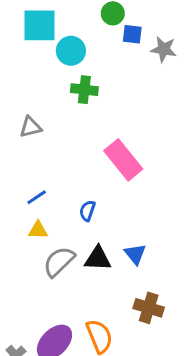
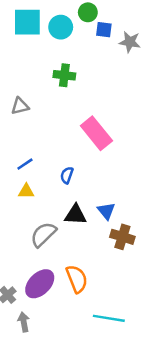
cyan circle: (71, 51) -> (61, 27), moved
gray semicircle: (59, 262) -> (43, 234), moved
brown cross: (149, 308) -> (122, 237), moved

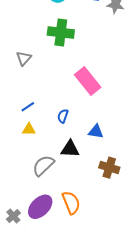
green cross: (64, 75) -> (61, 33), size x1.4
gray triangle: (20, 106) -> (24, 58), turned -35
blue triangle: (106, 211) -> (96, 131), moved, turned -42

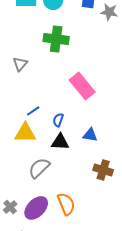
blue line: (28, 107) -> (33, 111), moved
yellow triangle: (29, 129) -> (25, 133), size x1.6
black triangle: (70, 149) -> (60, 142), moved
gray cross: (13, 216) -> (10, 207), moved

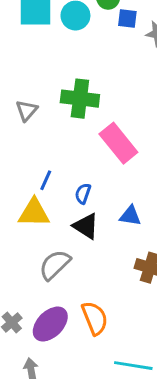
green cross: (56, 39) -> (80, 99), moved
blue line: (33, 111) -> (46, 180), turned -32
black triangle: (60, 142) -> (86, 226), turned 30

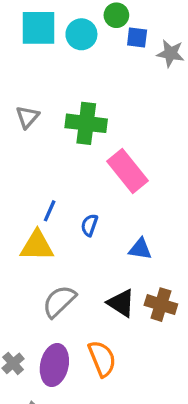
gray triangle: (27, 110) -> (27, 117), moved
black triangle: (86, 226) -> (121, 303), moved
purple ellipse: (50, 324) -> (54, 365), turned -33

